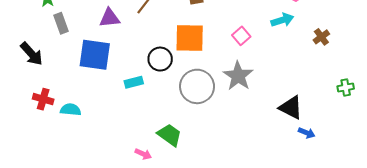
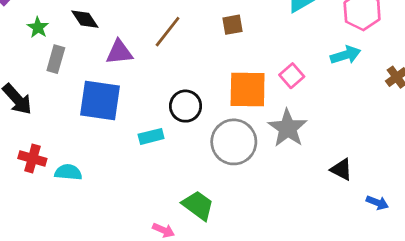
gray rectangle: (61, 23) -> (56, 59), turned 36
orange square: (190, 38) -> (248, 90), moved
black triangle: (291, 108) -> (341, 170), moved, size x0.7

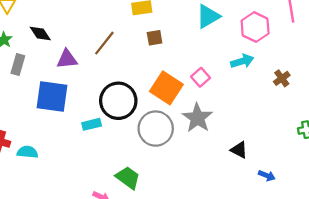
orange square: (248, 90) -> (166, 88), turned 32
black circle: (186, 106) -> (118, 101), size x1.5

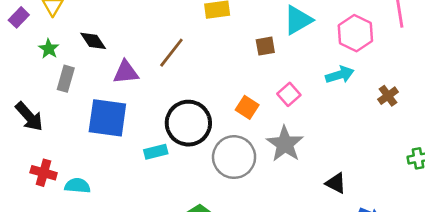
brown square: (155, 38) -> (265, 46), moved
orange square: (166, 88) -> (247, 107), size x0.6

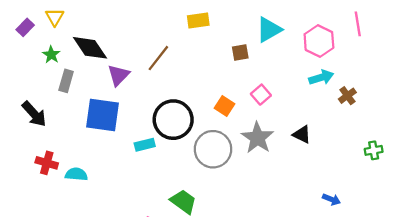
black diamond: (93, 41) -> (90, 48), size x1.5
purple triangle: (126, 72) -> (118, 75), turned -40
cyan arrow: (340, 75) -> (321, 77), moved
black triangle: (336, 183) -> (302, 134), moved

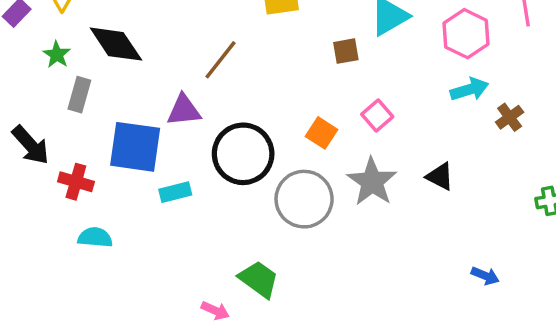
purple triangle: (118, 75) -> (184, 110), moved, turned 40
cyan rectangle: (145, 145) -> (175, 192), moved
red cross: (47, 163) -> (76, 182), moved

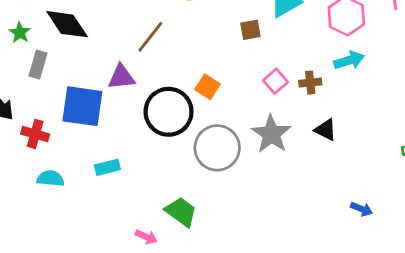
brown cross: (510, 117) -> (310, 83), moved, turned 30
orange square: (321, 133) -> (207, 87), moved
cyan rectangle: (175, 192) -> (107, 167), moved

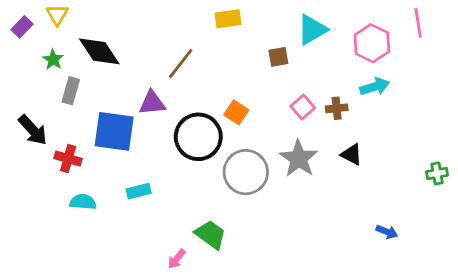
pink arrow: (146, 237) -> (177, 259), turned 105

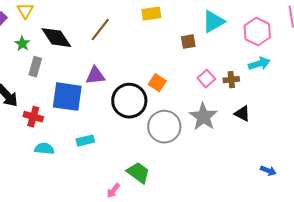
brown line: (181, 64) -> (100, 30), moved

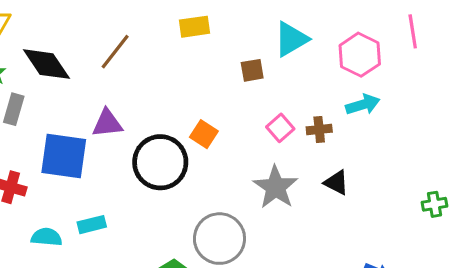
gray circle: (164, 127) -> (219, 239), moved
cyan semicircle: (44, 149) -> (47, 237), moved

